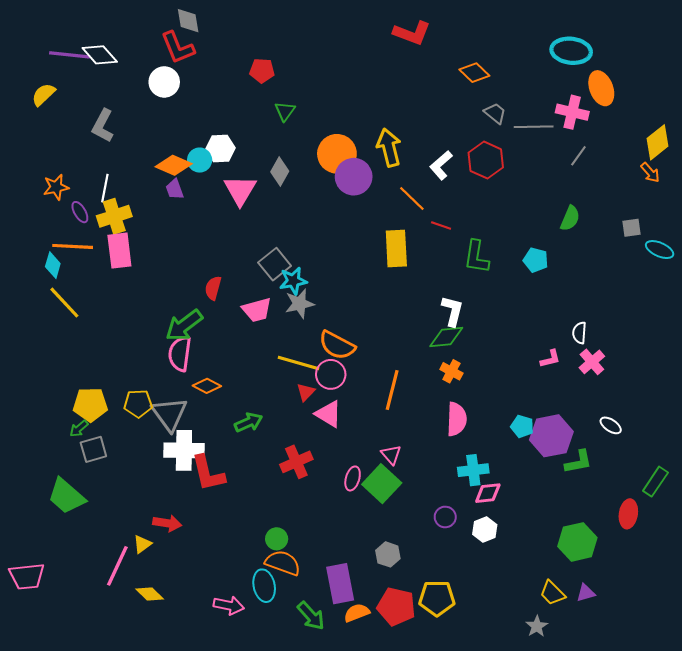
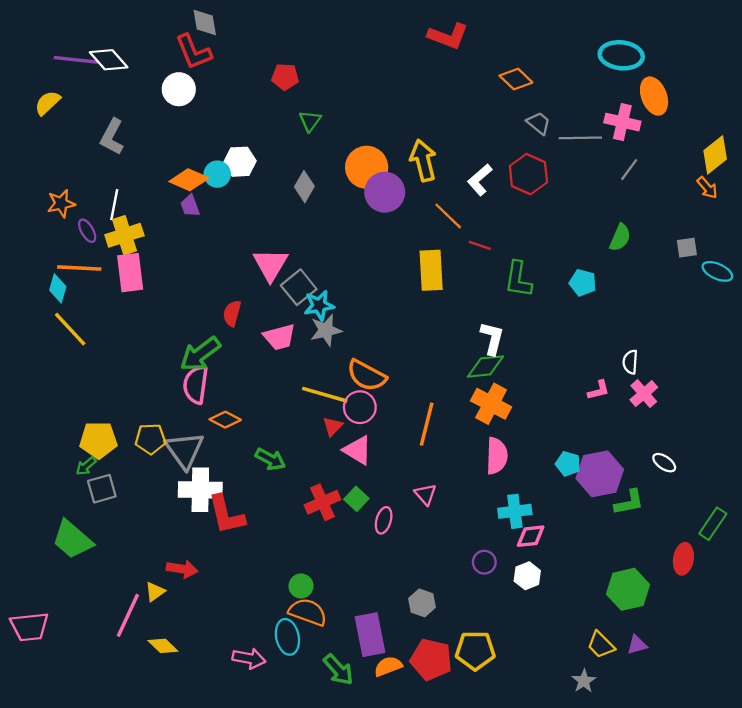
pink triangle: (240, 190) -> (270, 265), moved
orange cross: (451, 371) -> (491, 404), size x1.6
green arrow: (249, 422) -> (270, 459), turned 52
green square: (382, 484) -> (356, 499), moved, size x0.6

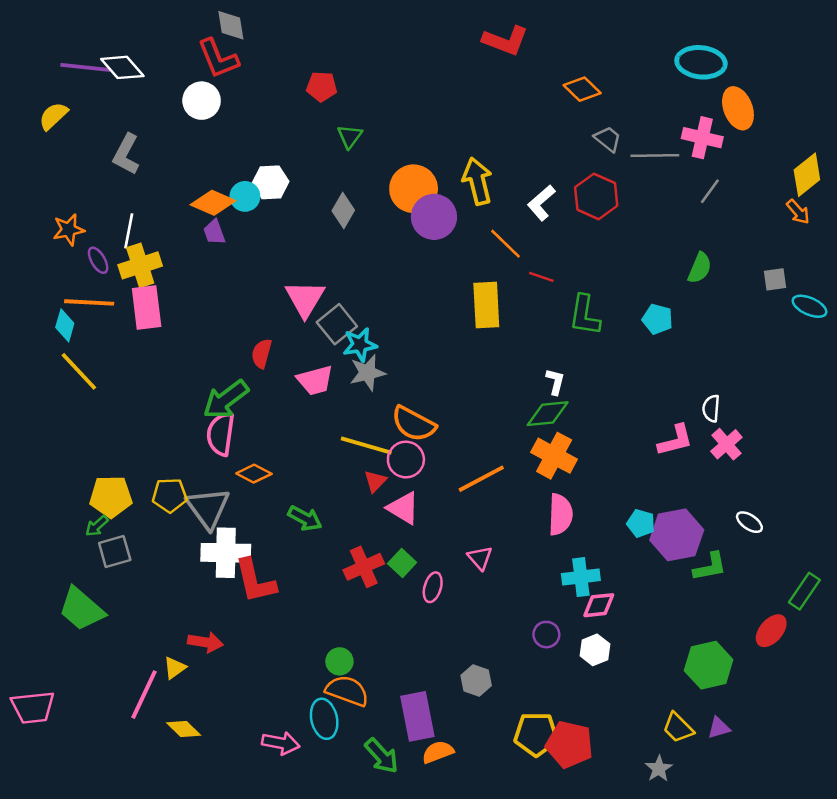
white L-shape: (492, 338) -> (555, 382), size x0.7
pink L-shape: (599, 390) -> (675, 440), size x1.4
orange line: (427, 424) -> (481, 479), turned 48
red ellipse: (683, 559) -> (771, 631), turned 32
red pentagon: (431, 660) -> (569, 744), moved

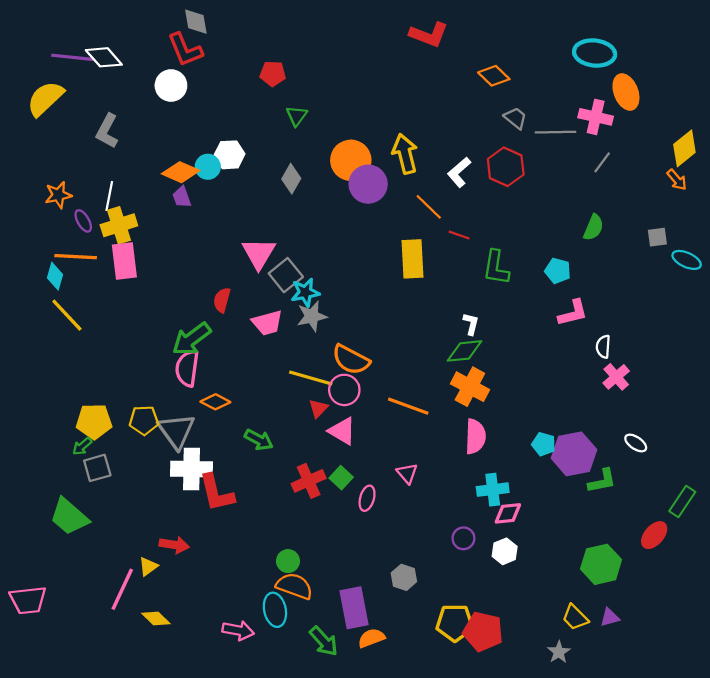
yellow semicircle: (53, 116) -> (45, 99), size x1.5
pink L-shape: (675, 440) -> (573, 313), moved
orange line: (481, 479) -> (408, 406), turned 48

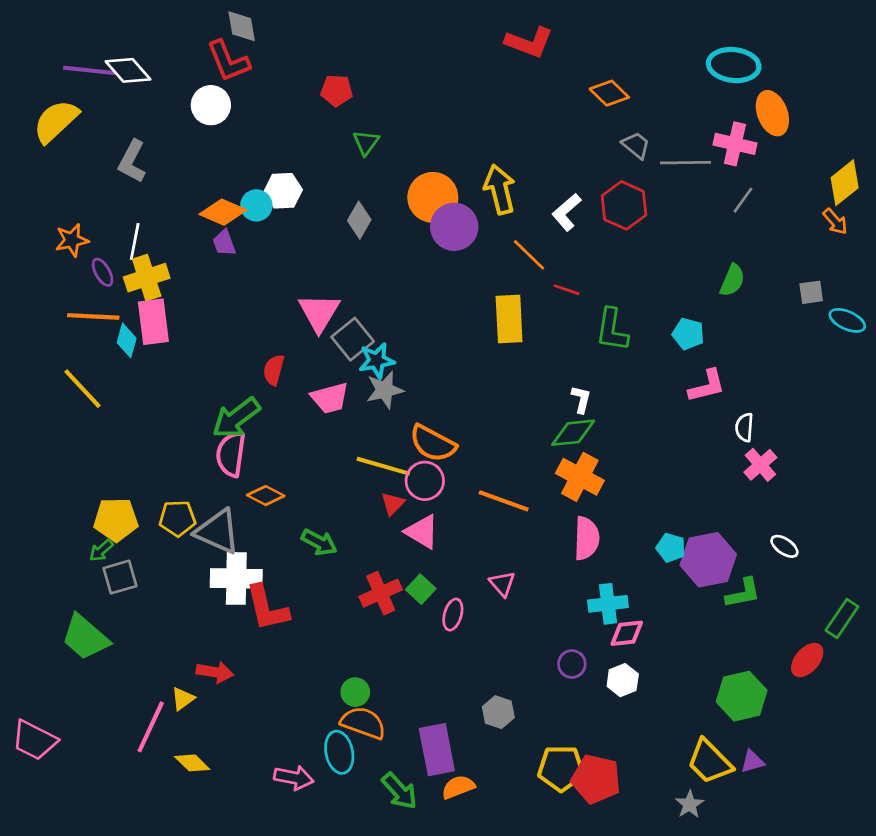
cyan diamond: (55, 276) -> (127, 340), moved
gray triangle: (176, 431) -> (218, 532), turned -30
pink trapezoid: (28, 600) -> (34, 740), turned 33
yellow trapezoid: (575, 617) -> (710, 762), size x1.4

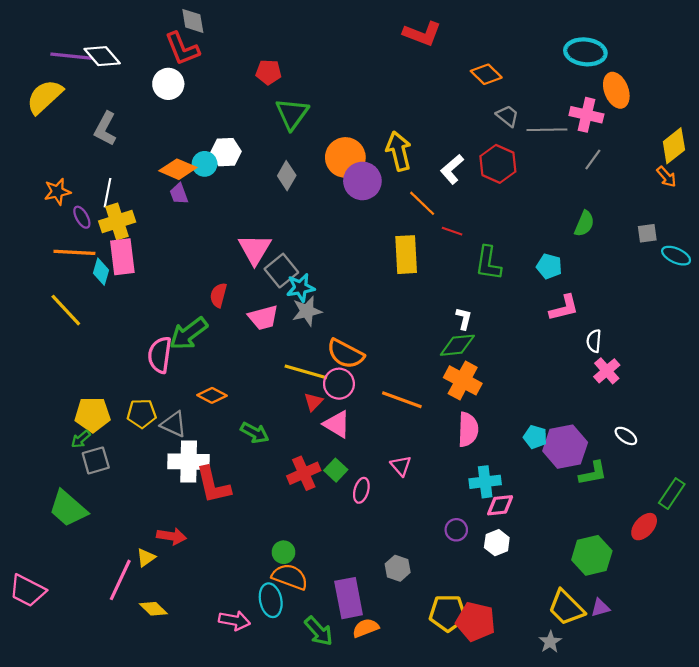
green triangle: (366, 143) -> (292, 114), size x1.6
pink semicircle: (231, 454) -> (160, 355), moved
gray triangle: (218, 532) -> (174, 424), size x0.7

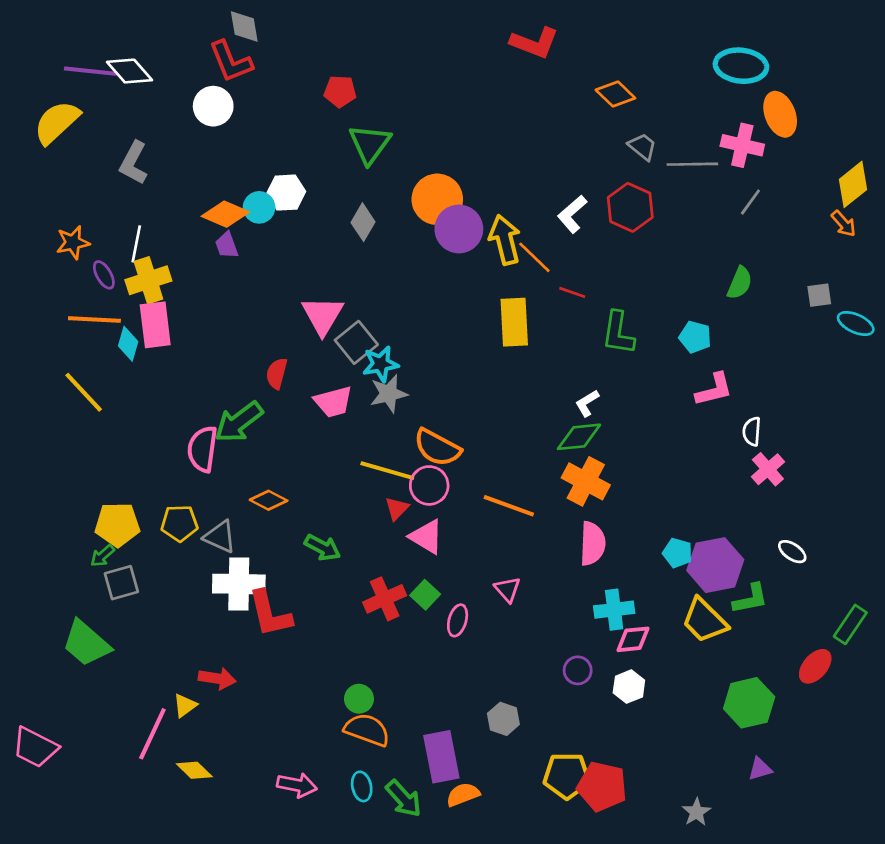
yellow arrow: (399, 151) -> (505, 240), moved
white L-shape: (464, 319) -> (587, 403), turned -135
cyan ellipse: (271, 600) -> (362, 786), moved, size x0.7
yellow trapezoid: (566, 608) -> (705, 620), moved

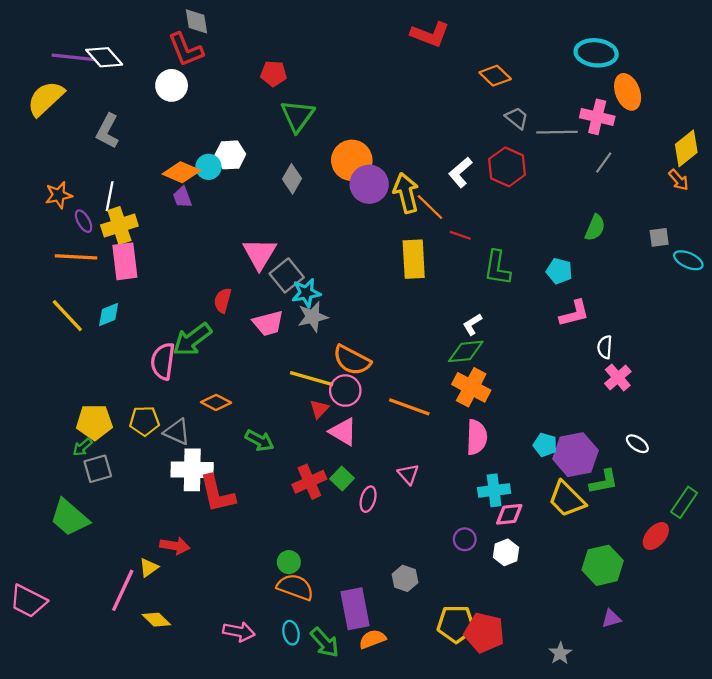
cyan diamond: (128, 344) -> (109, 315), moved, turned 52

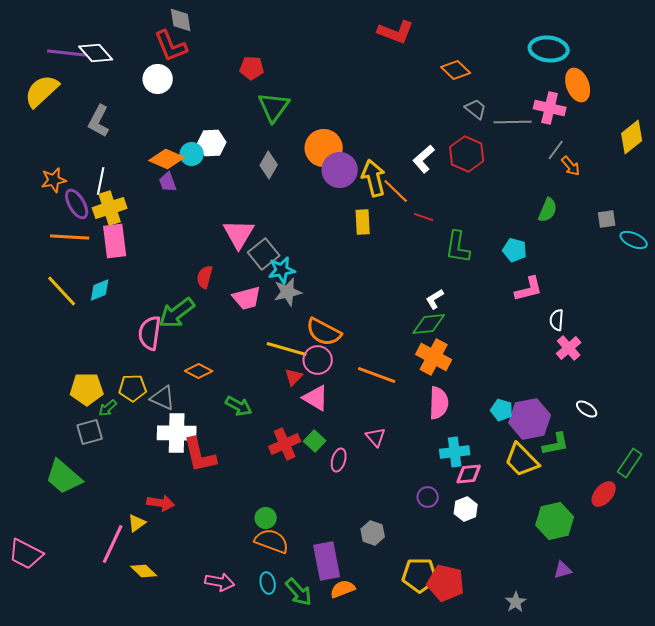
orange arrow: (679, 180) -> (571, 166), moved
purple ellipse: (84, 221) -> (77, 204), size x1.4
yellow rectangle: (414, 259) -> (363, 222), moved, size x0.7
green arrow: (83, 447) -> (108, 408), moved

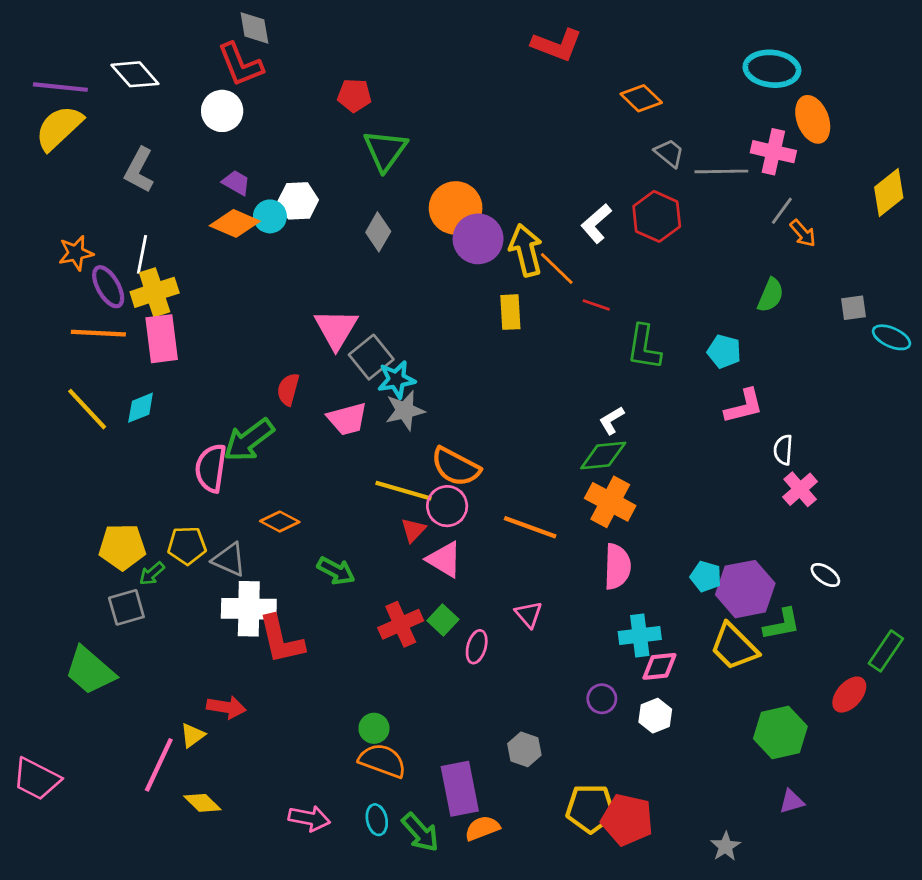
purple line: (67, 53) -> (60, 87), moved
purple trapezoid: (168, 182) -> (236, 183), moved, turned 140

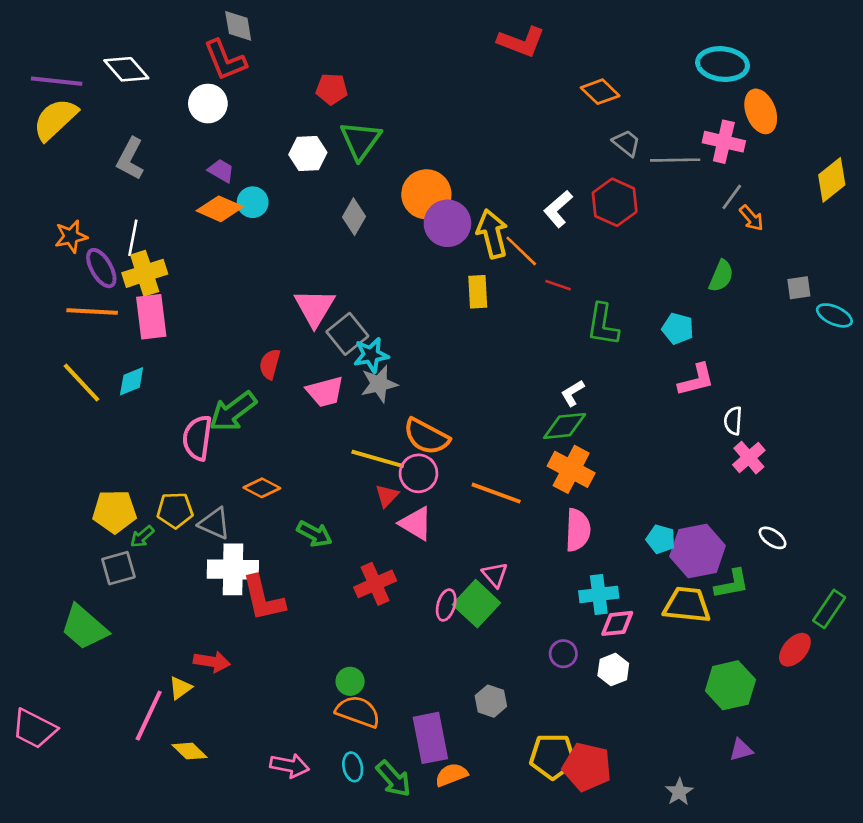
white hexagon: (298, 201) -> (308, 154), moved
green square: (443, 620) -> (476, 604), moved, size x1.6
yellow trapezoid: (734, 647) -> (687, 605), turned 141

